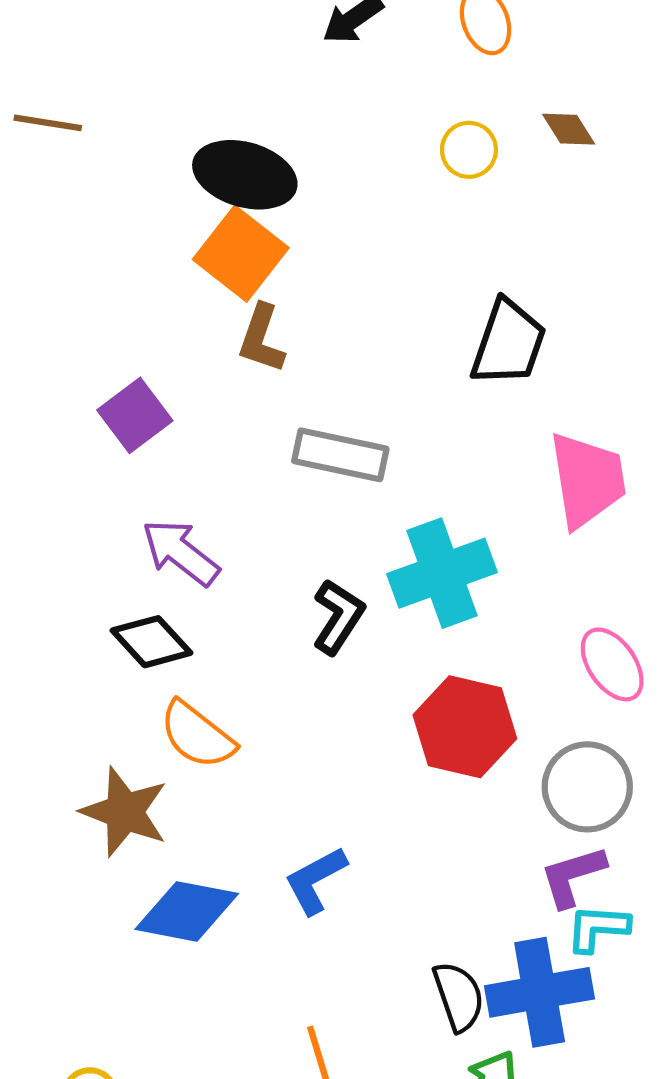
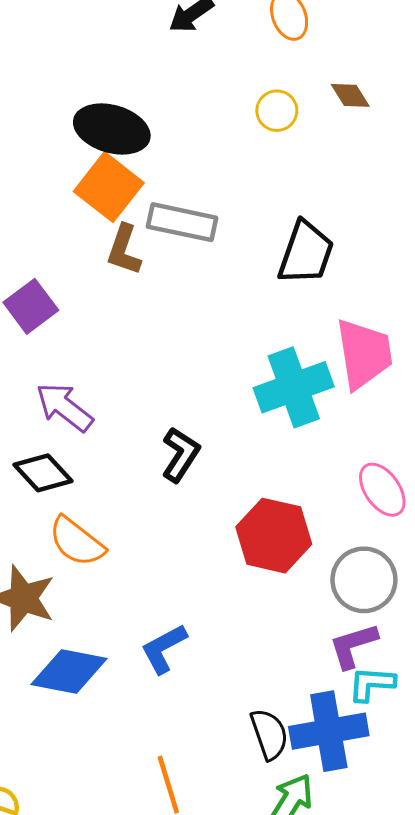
gray rectangle: (340, 455) -> (182, 222), moved
cyan cross: (442, 573) -> (294, 387), moved

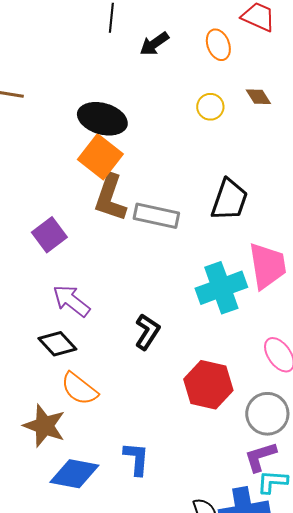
gray rectangle: (182, 222) -> (156, 216), moved
brown L-shape: (124, 250) -> (110, 198), size x1.4
blue L-shape: (164, 649) -> (136, 459), turned 123

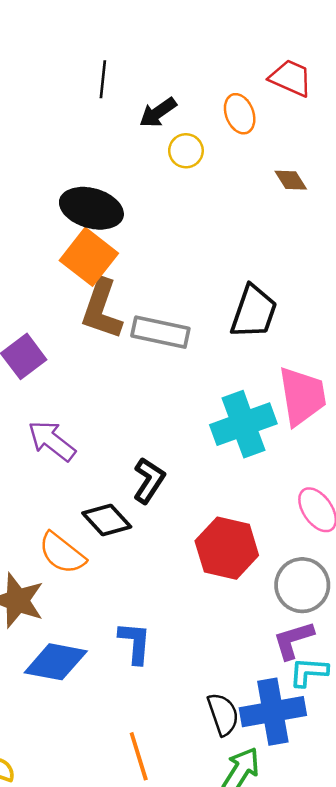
yellow circle: (210, 107) -> (186, 151), moved
black diamond: (57, 344) -> (107, 520), moved

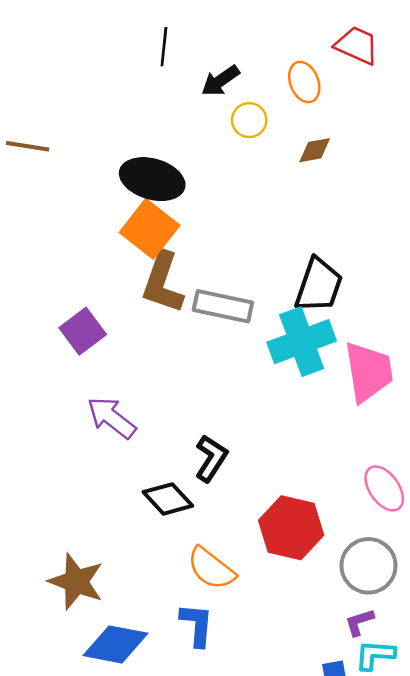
brown diamond: (291, 180) -> (315, 150), moved, turned -68
cyan cross: (243, 424) -> (302, 342), moved
orange semicircle: (62, 553) -> (211, 568), moved
purple L-shape: (293, 640) -> (359, 622), size x0.7

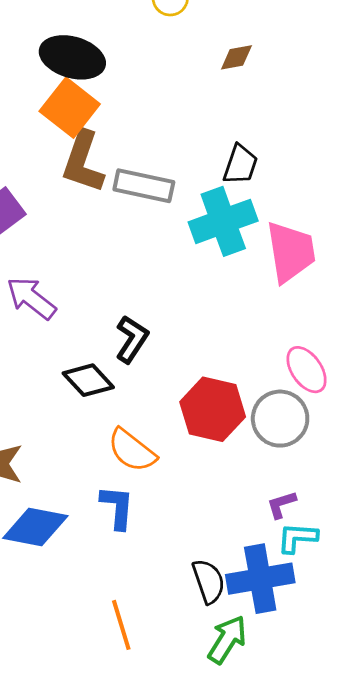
brown diamond: (315, 150) -> (236, 57), moved
black trapezoid: (319, 285) -> (240, 165), size x0.7
gray circle: (368, 566) -> (280, 419), moved

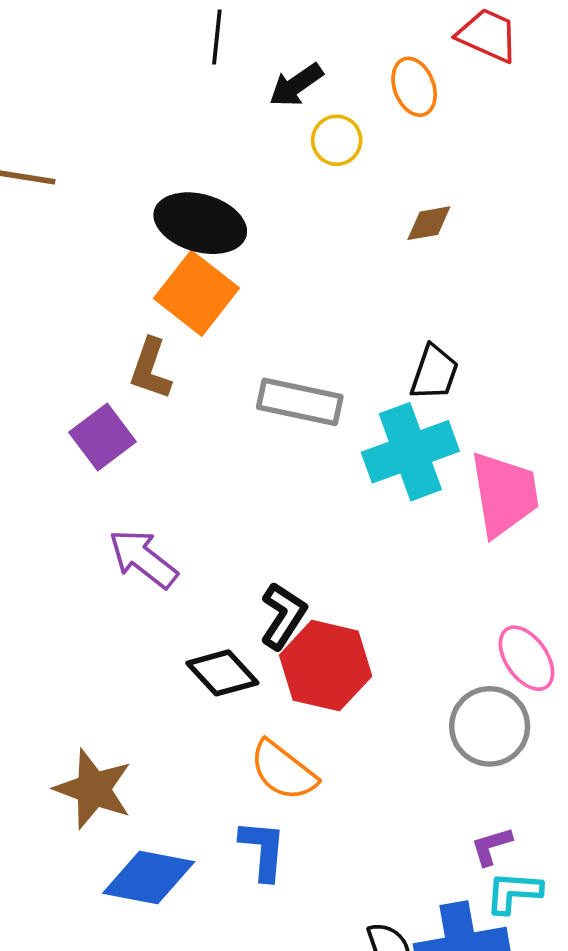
brown L-shape: (83, 162) -> (150, 369), moved, size x0.7
red hexagon: (213, 409) -> (326, 666), moved

